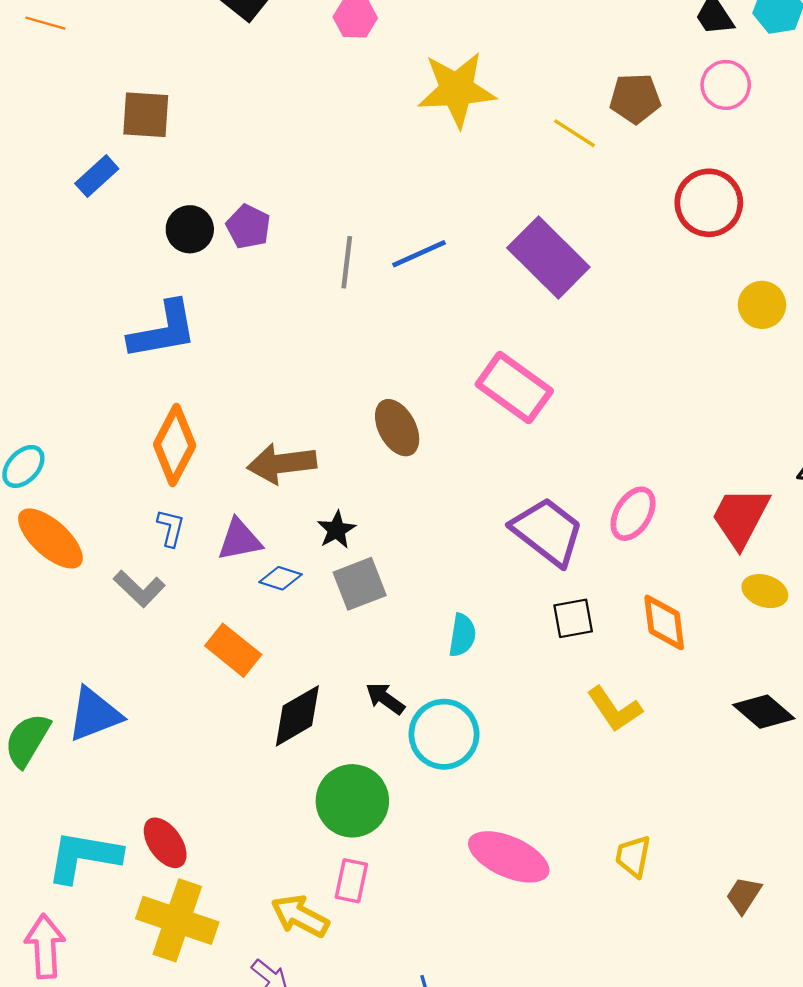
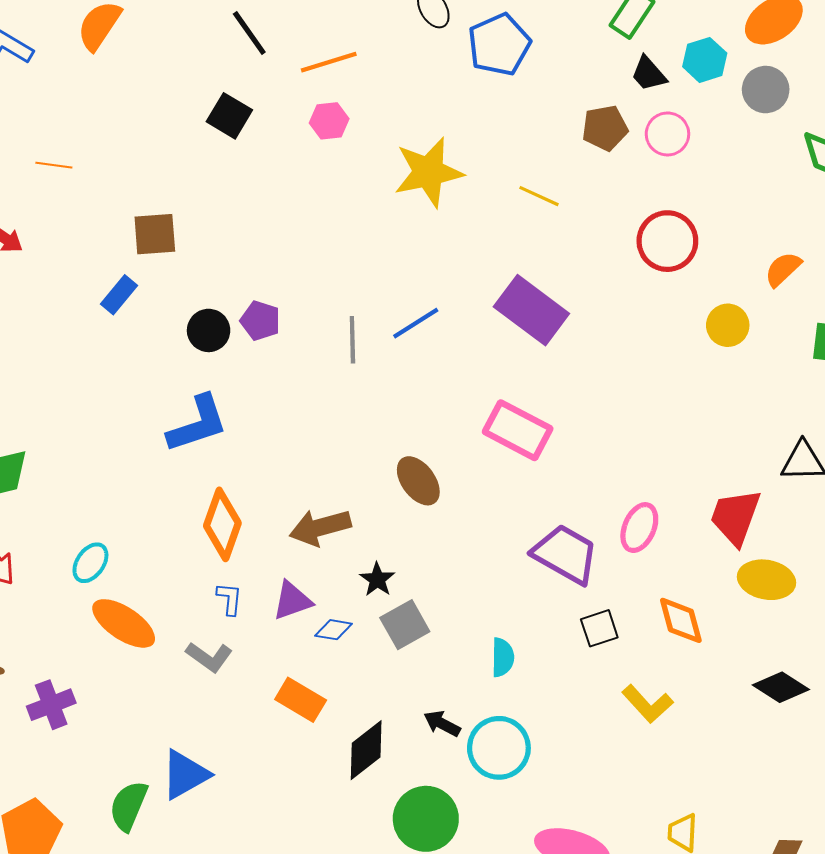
brown pentagon: (635, 98) -> (605, 128), moved
yellow ellipse: (765, 591) -> (767, 580), size x1.4

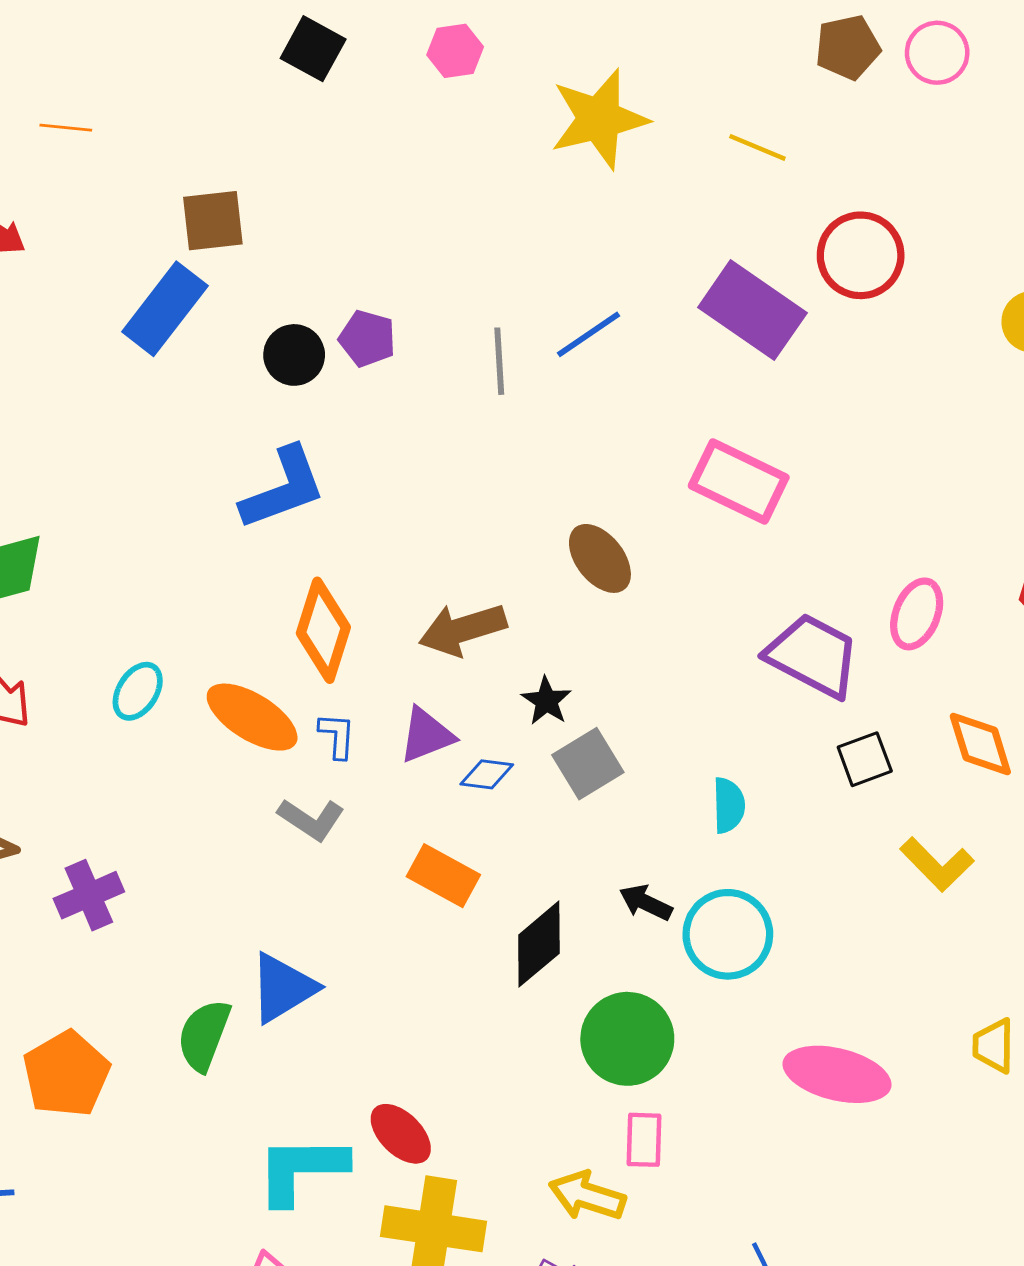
red circle: (667, 241) -> (861, 255), moved
blue rectangle: (119, 295) -> (165, 309), size x1.6
orange ellipse: (124, 623) -> (252, 717), moved

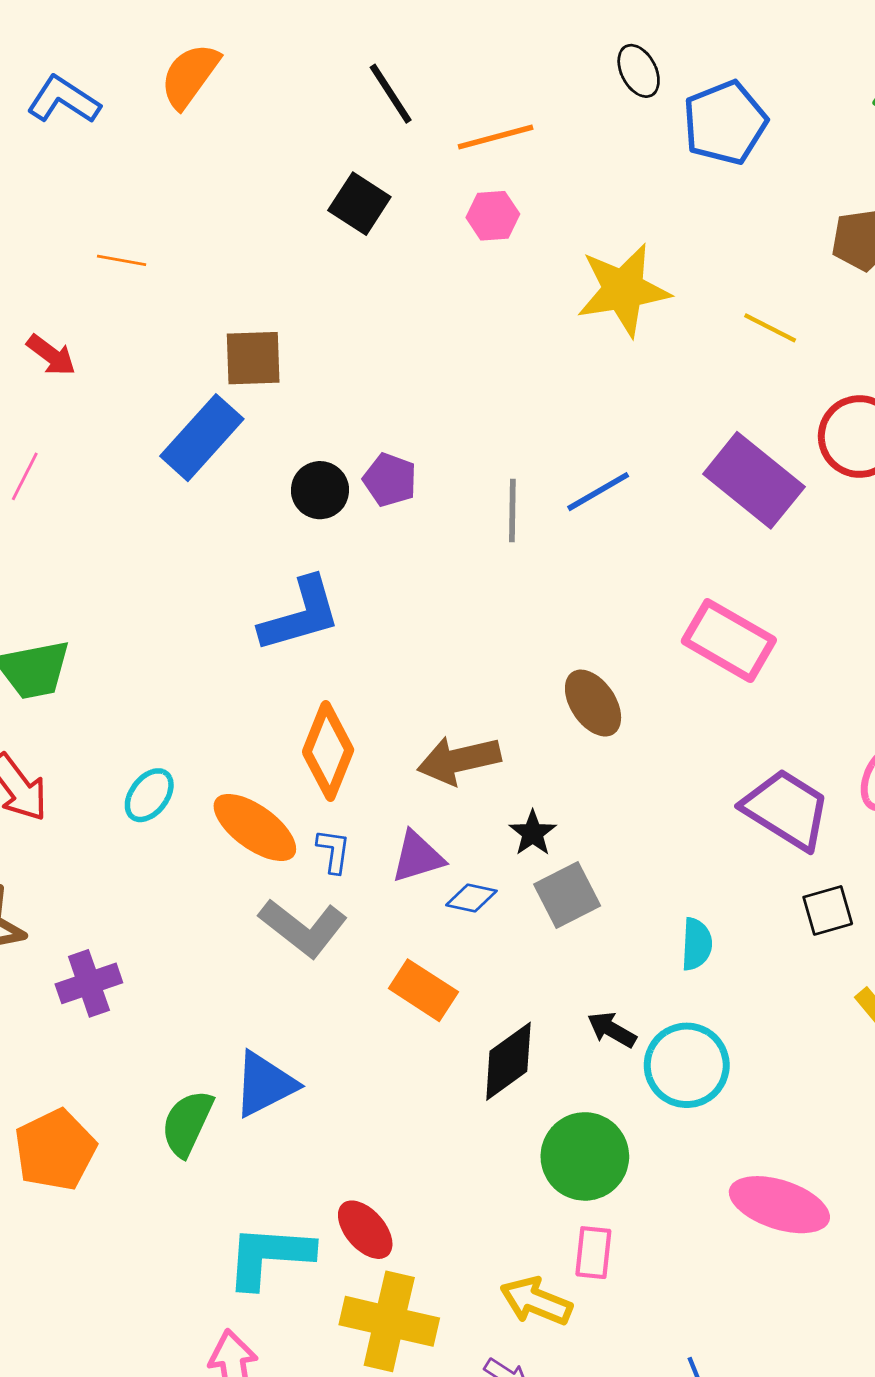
gray L-shape: (311, 819) -> (303, 928), size x1.4

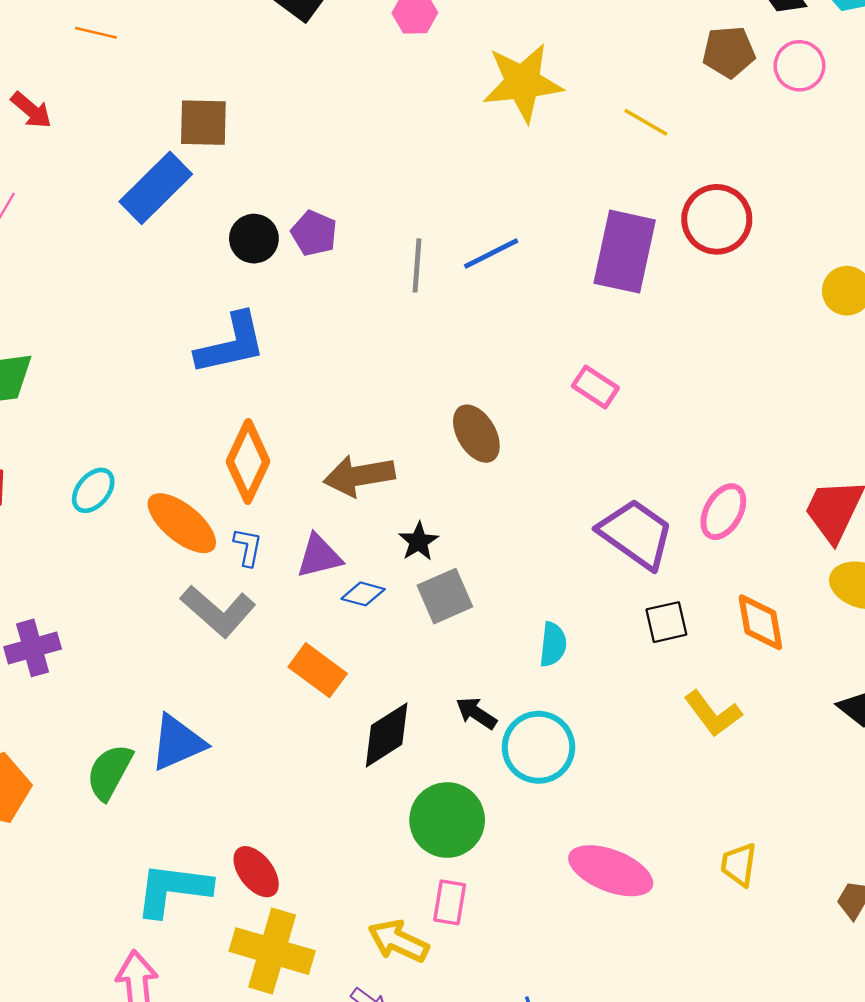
purple rectangle: (754, 480) -> (625, 252), turned 60
pink rectangle: (729, 641) -> (595, 387), size x0.6

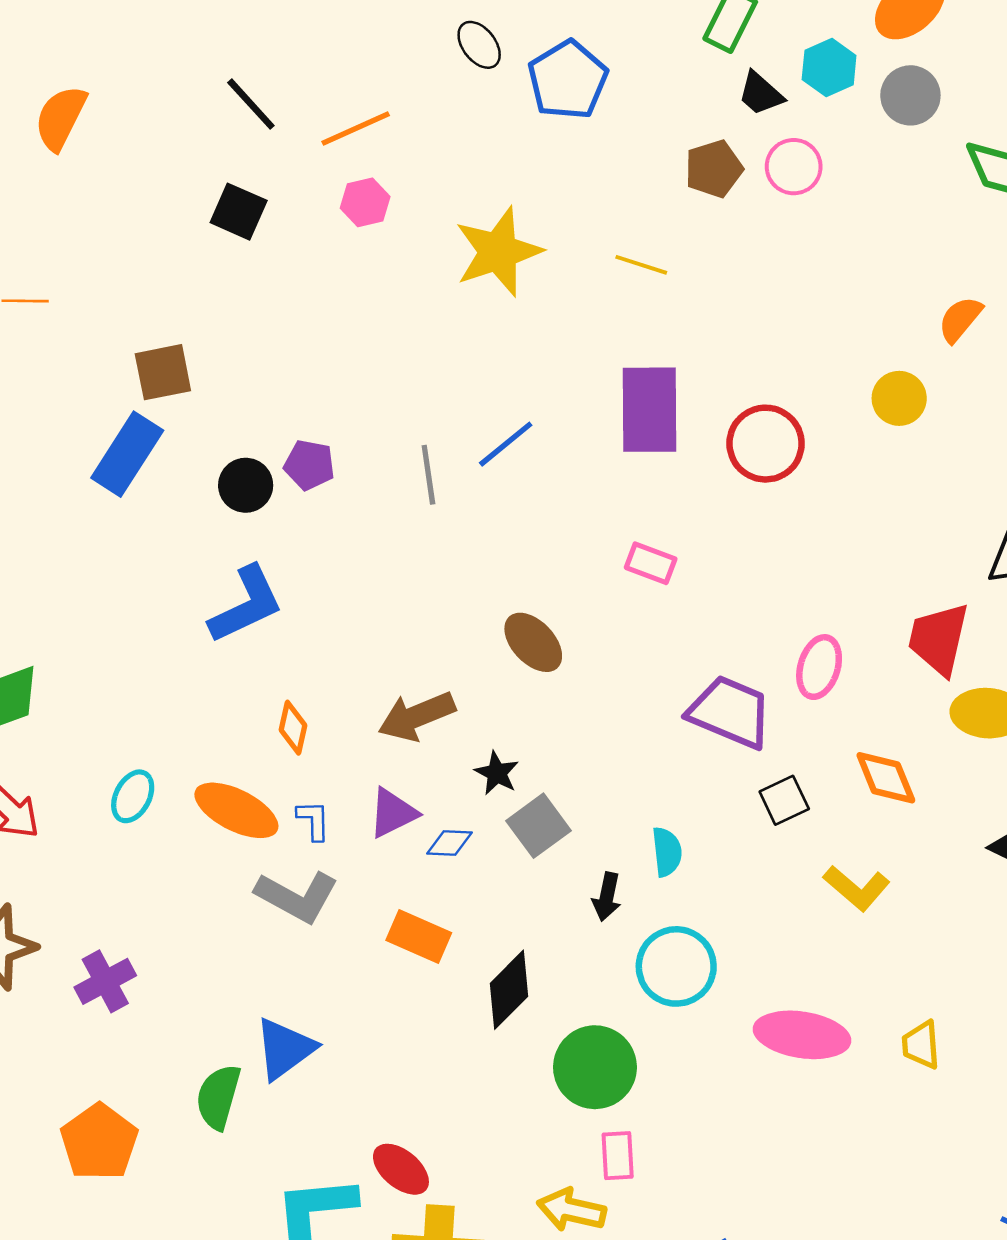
red circle: (717, 219) -> (766, 444), moved
orange diamond: (248, 461) -> (293, 728), size x0.6
black arrow: (476, 713) -> (607, 897), moved, turned -99
pink ellipse: (611, 871) -> (802, 1035), moved

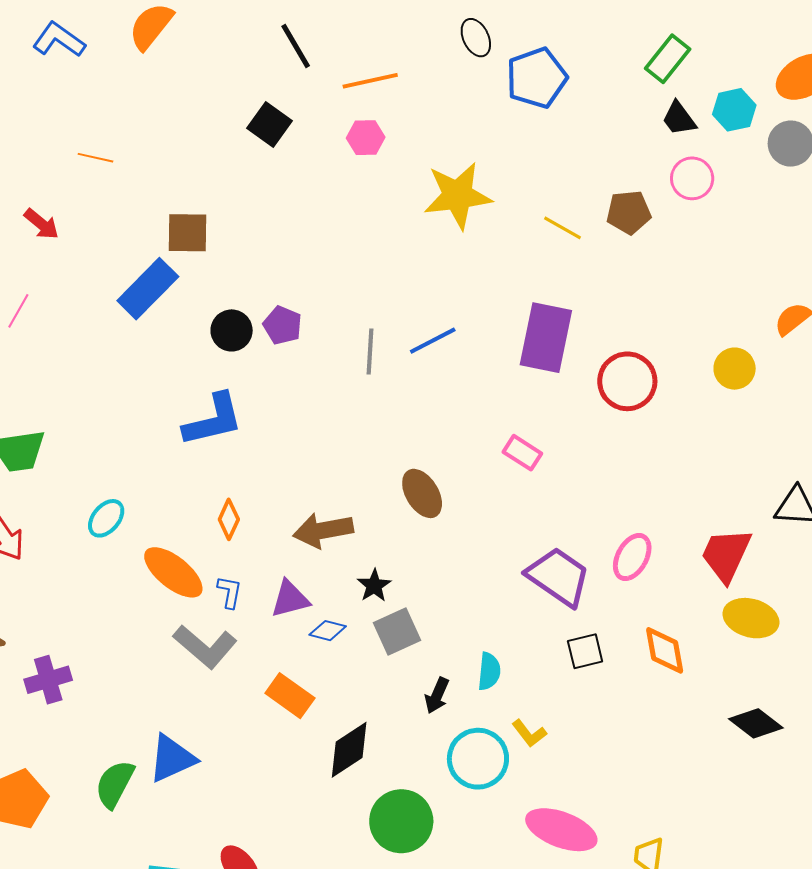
brown pentagon: (714, 169) -> (629, 212), moved
cyan ellipse: (133, 796) -> (106, 518), moved
yellow L-shape: (857, 888) -> (529, 733), moved, size x0.7

